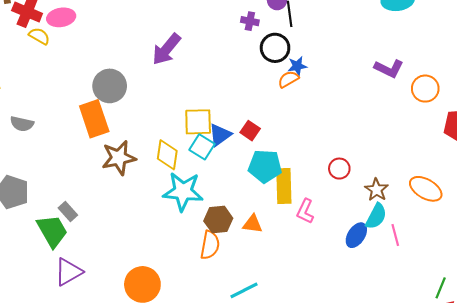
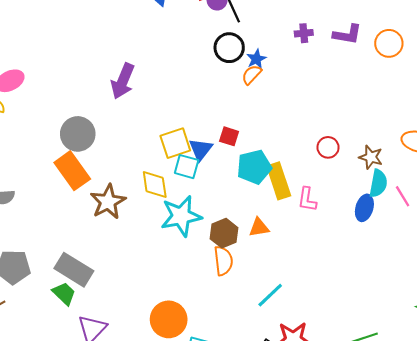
purple cross: (250, 21) -> (304, 33), moved
gray rectangle: (68, 212) -> (74, 270), size x1.8
green trapezoid: (52, 231) -> (64, 293), size x0.7

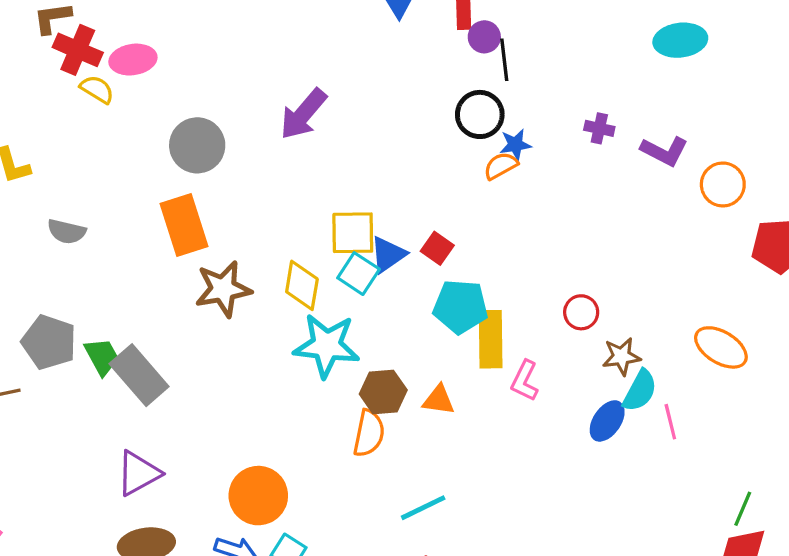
gray circle: (78, 134) -> (197, 145), moved
brown star: (371, 157) -> (621, 356), moved, turned 30
green trapezoid: (64, 293) -> (102, 356), moved

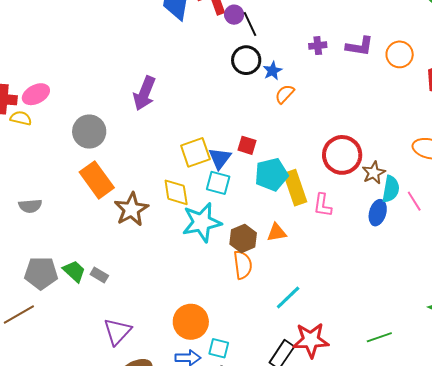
orange semicircle: (501, 166) -> (285, 94), moved
cyan square: (359, 274) -> (218, 183), moved
red circle: (581, 312) -> (342, 155), size x1.8
gray rectangle: (139, 375) -> (99, 275), size x0.5

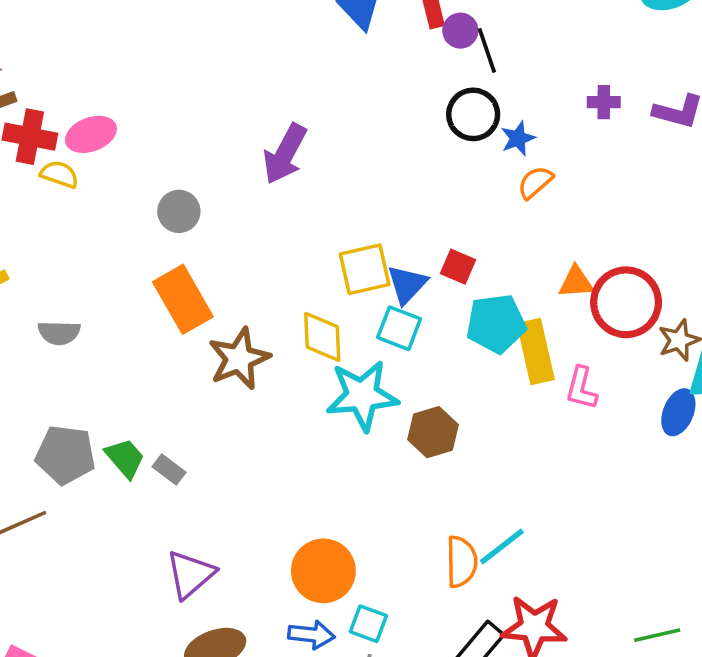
gray circle: (89, 132) -> (179, 211), size x0.7
orange triangle: (277, 233) -> (576, 282), moved
orange semicircle: (243, 265) -> (461, 562), moved

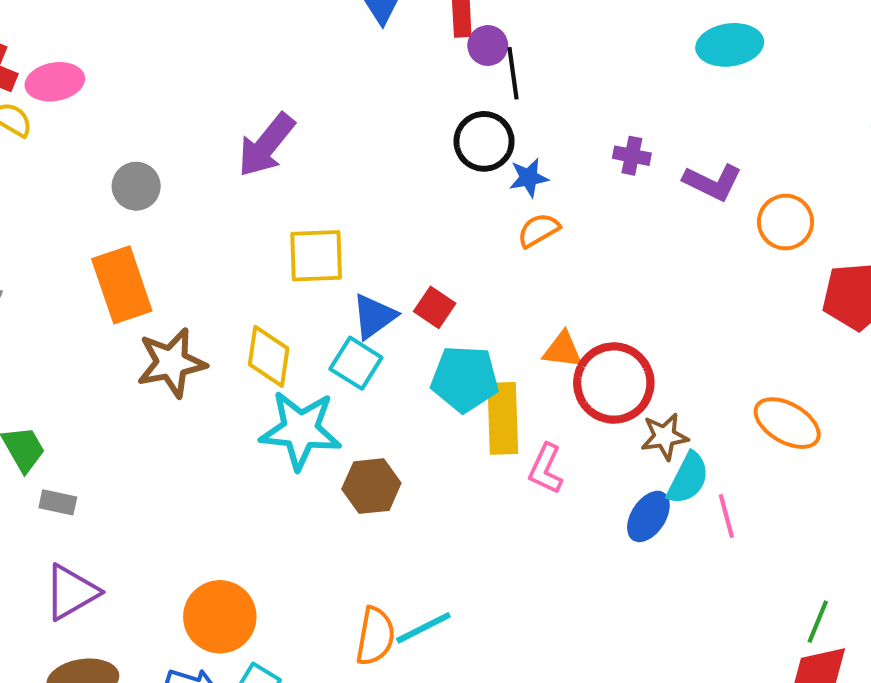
yellow square: (365, 269) -> (316, 256), moved
gray rectangle: (169, 469) -> (58, 502), moved, turned -36

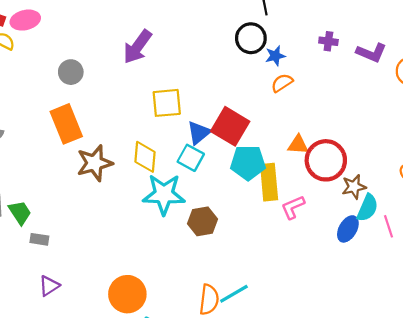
red square: (435, 307) -> (230, 126), size x1.8
pink L-shape: (546, 469) -> (293, 207), turned 45
purple triangle: (71, 592) -> (49, 286), size x0.7

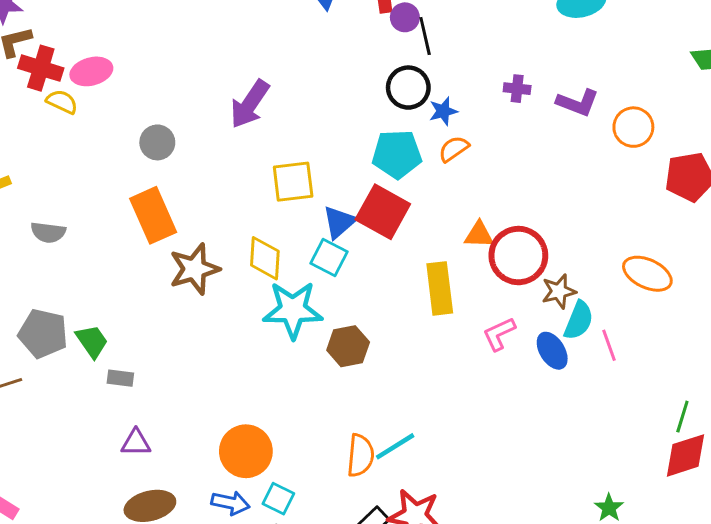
cyan pentagon: (248, 163) -> (397, 154), moved
pink L-shape: (293, 207) -> (499, 334), moved
blue ellipse: (348, 229) -> (552, 351), turned -60
purple triangle: (49, 286) -> (136, 443), turned 35

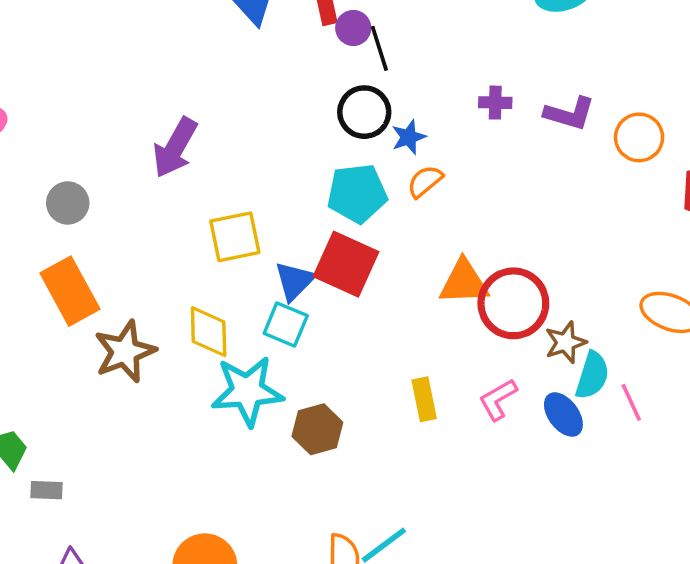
orange triangle: (479, 235) -> (464, 282), size x1.4
yellow rectangle: (440, 288) -> (424, 399), moved, size x0.7

